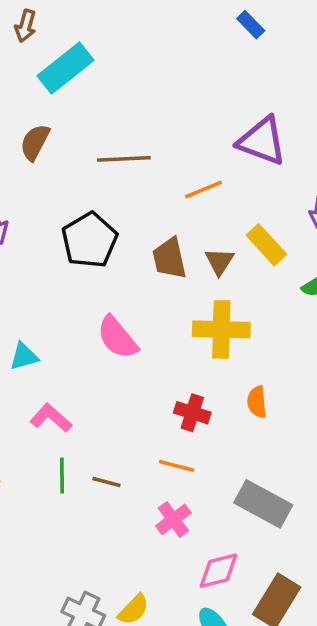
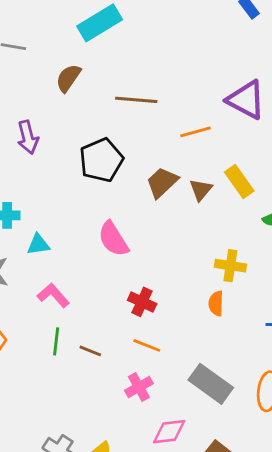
brown trapezoid: (170, 258) -> (162, 182), turned 52
yellow cross: (221, 329) -> (230, 266), moved, size x0.7
red cross: (192, 413) -> (142, 302), moved

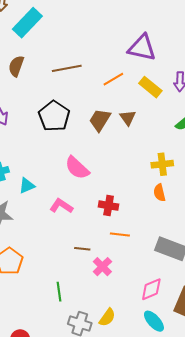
yellow rectangle: (239, 181) -> (150, 87), moved
pink L-shape: (53, 295) -> (61, 206), moved
green line: (56, 341) -> (59, 292), moved
pink cross: (139, 387) -> (102, 267), moved

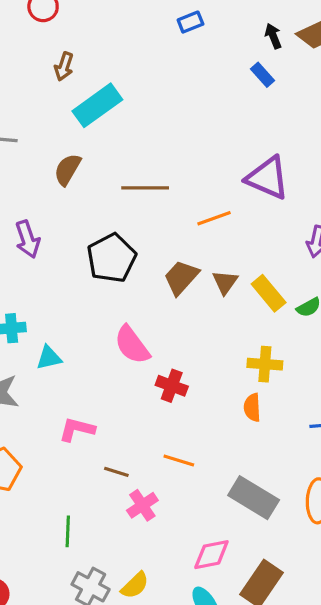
yellow rectangle: (150, 87) -> (269, 293), moved
pink L-shape: (61, 206) -> (77, 429), moved, turned -30
red cross: (109, 206) -> (172, 386), moved

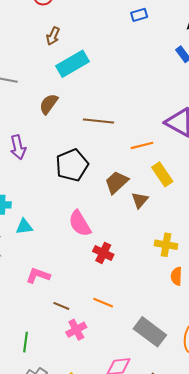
brown triangle: (225, 282) -> (140, 200), moved
yellow rectangle: (269, 293) -> (162, 174), moved
orange semicircle: (252, 407) -> (176, 276), moved

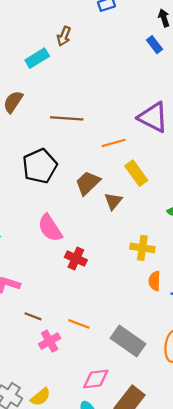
brown arrow: (53, 36) -> (64, 36), moved
cyan rectangle: (73, 64) -> (37, 58), size x0.7
orange line: (103, 303) -> (79, 324), moved

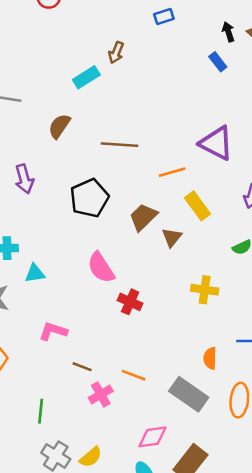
orange semicircle: (154, 281) -> (210, 358), moved

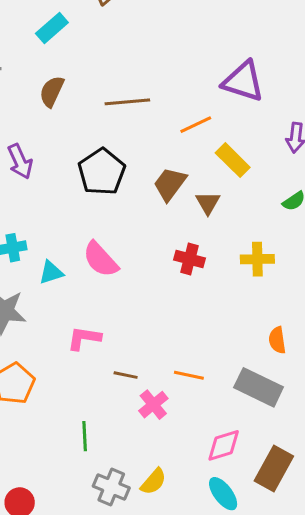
cyan rectangle: (86, 77) -> (52, 28), moved
pink semicircle: (101, 268) -> (101, 259), moved
red cross: (130, 302) -> (190, 259), moved

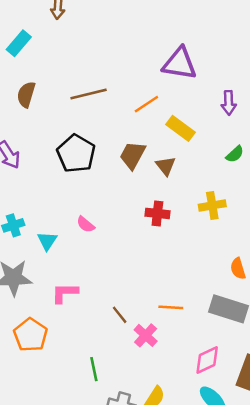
pink semicircle: (101, 259) -> (86, 224), size x0.6
cyan triangle: (51, 272) -> (47, 241), turned -30
pink L-shape: (84, 338) -> (65, 293), moved
brown line: (126, 375) -> (120, 315), turned 48

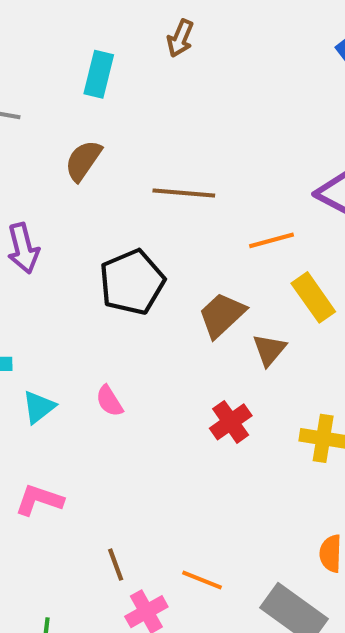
cyan rectangle: (19, 43) -> (99, 74), turned -45
red cross: (157, 213) -> (231, 422), turned 30

